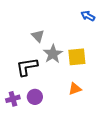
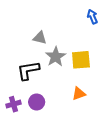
blue arrow: (88, 16) -> (92, 17), turned 40
gray triangle: (38, 36) -> (40, 38), turned -32

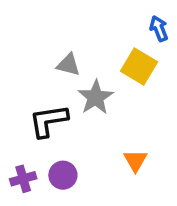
yellow square: (81, 60) -> (139, 67), moved, turned 36
orange triangle: (79, 94) -> (135, 161), turned -40

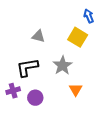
gray star: (96, 97) -> (62, 65), moved
purple cross: (23, 179) -> (13, 91), moved

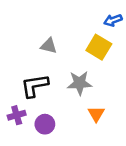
blue arrow: (89, 16) -> (113, 20), turned -88
gray star: (62, 65) -> (80, 83), turned 30

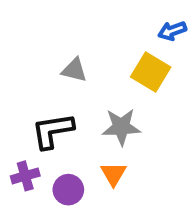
orange triangle: (96, 114) -> (113, 174), moved

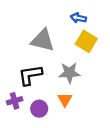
blue arrow: (172, 31) -> (78, 18), moved, turned 32
gray triangle: (74, 70) -> (43, 40), size x1.6

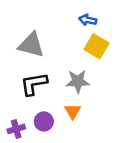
gray triangle: (43, 40) -> (31, 45), moved
purple cross: (15, 101) -> (16, 129), moved

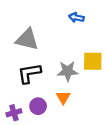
yellow square: (96, 46) -> (93, 61), moved, turned -30

